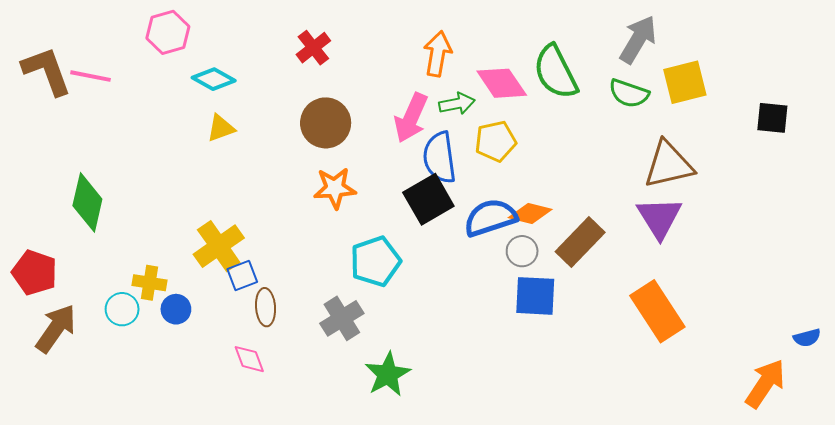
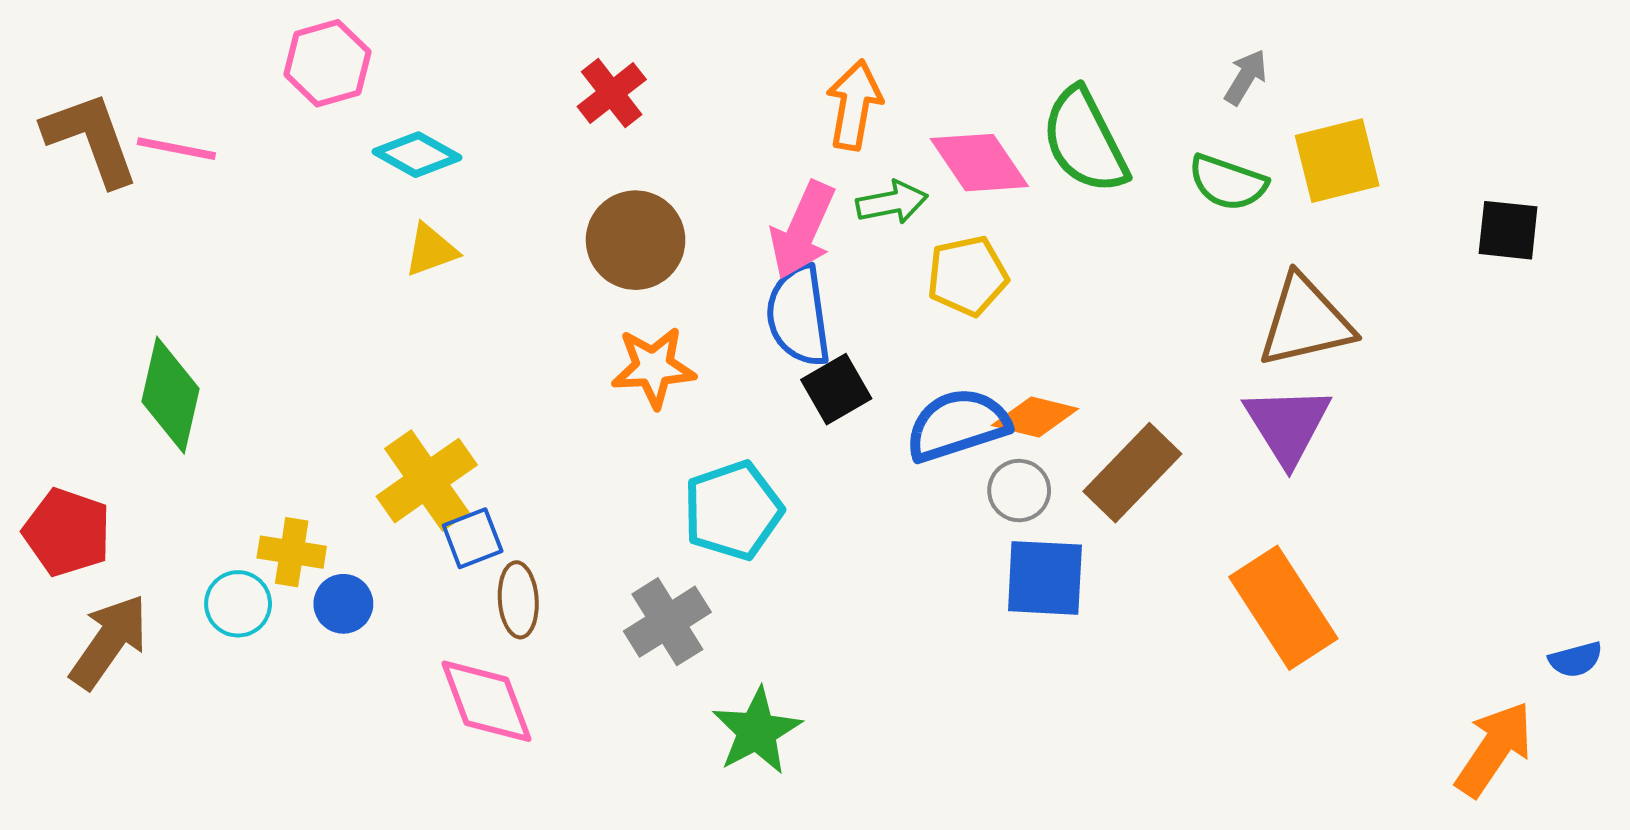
gray arrow: (638, 39) -> (1246, 77), size x0.6
blue semicircle: (440, 158) -> (799, 316), moved
black square: (428, 199) -> (836, 389), size x0.7
pink diamond: (249, 359) -> (486, 701), size x1.6

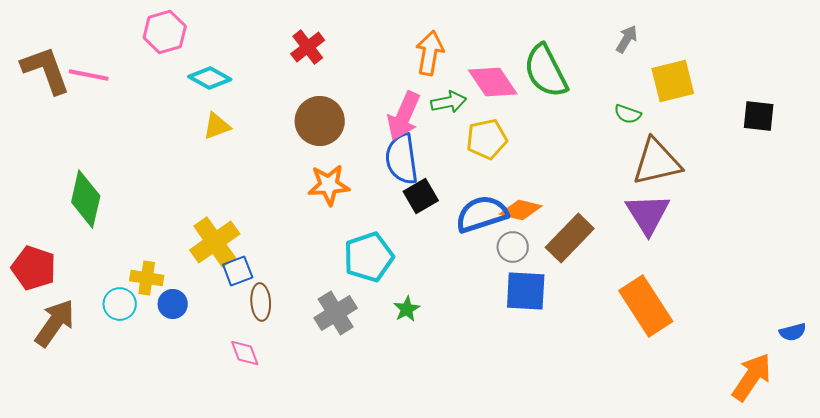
green semicircle: (1228, 182) -> (628, 114), moved, size x0.7
pink diamond: (486, 701) -> (245, 353), size x0.6
green star: (757, 731) -> (407, 309), moved, size x0.6

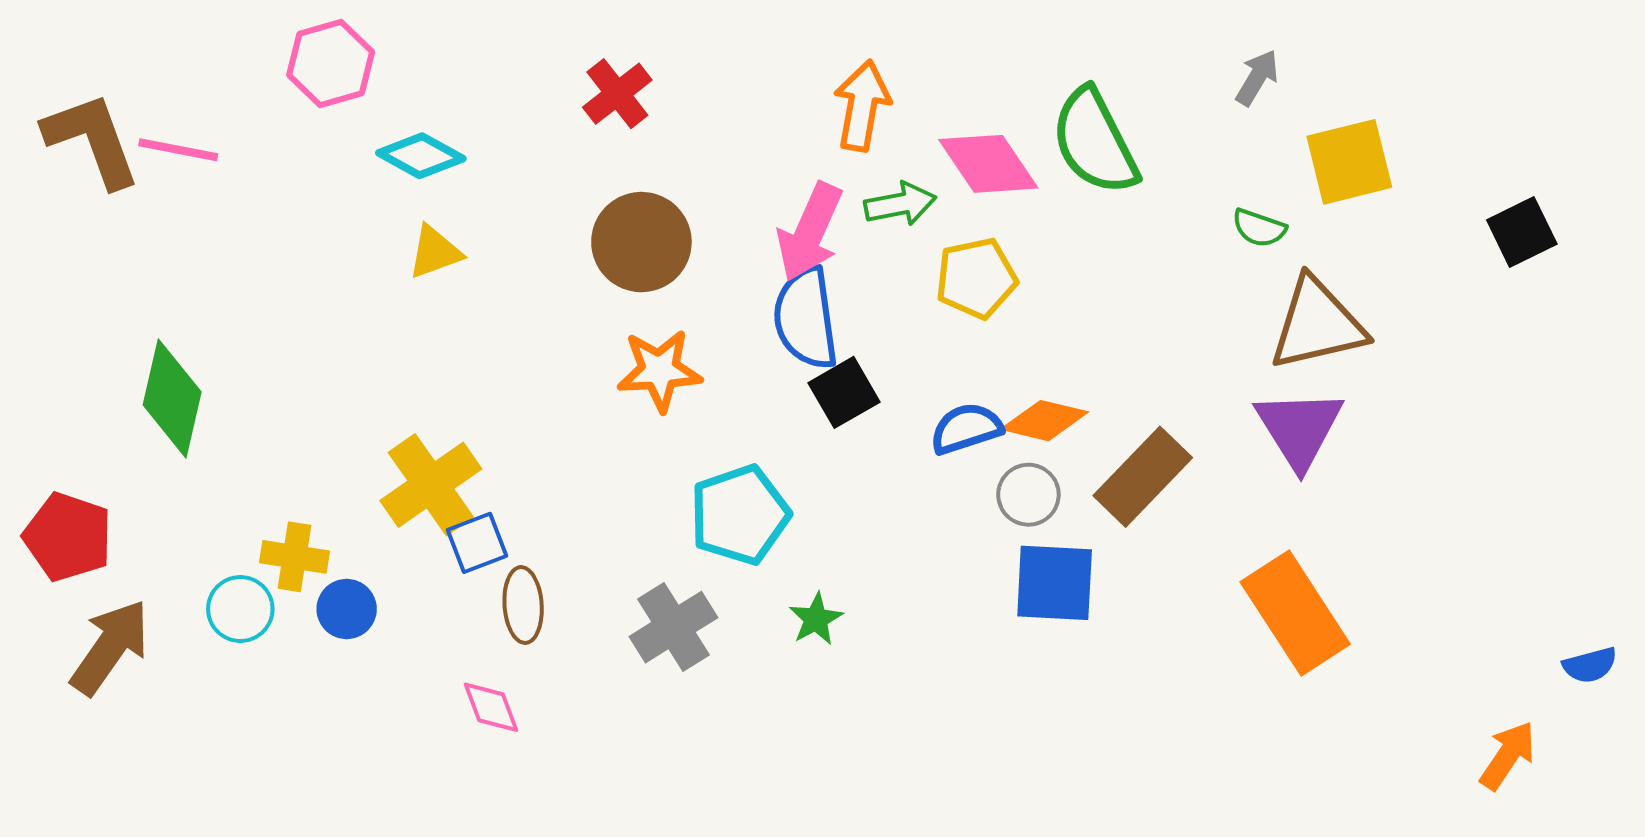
black square: (759, 116) -> (1522, 232), turned -32
blue semicircle: (482, 214) -> (966, 429), size x0.7
orange arrow: (752, 377) -> (1508, 755), size x0.7

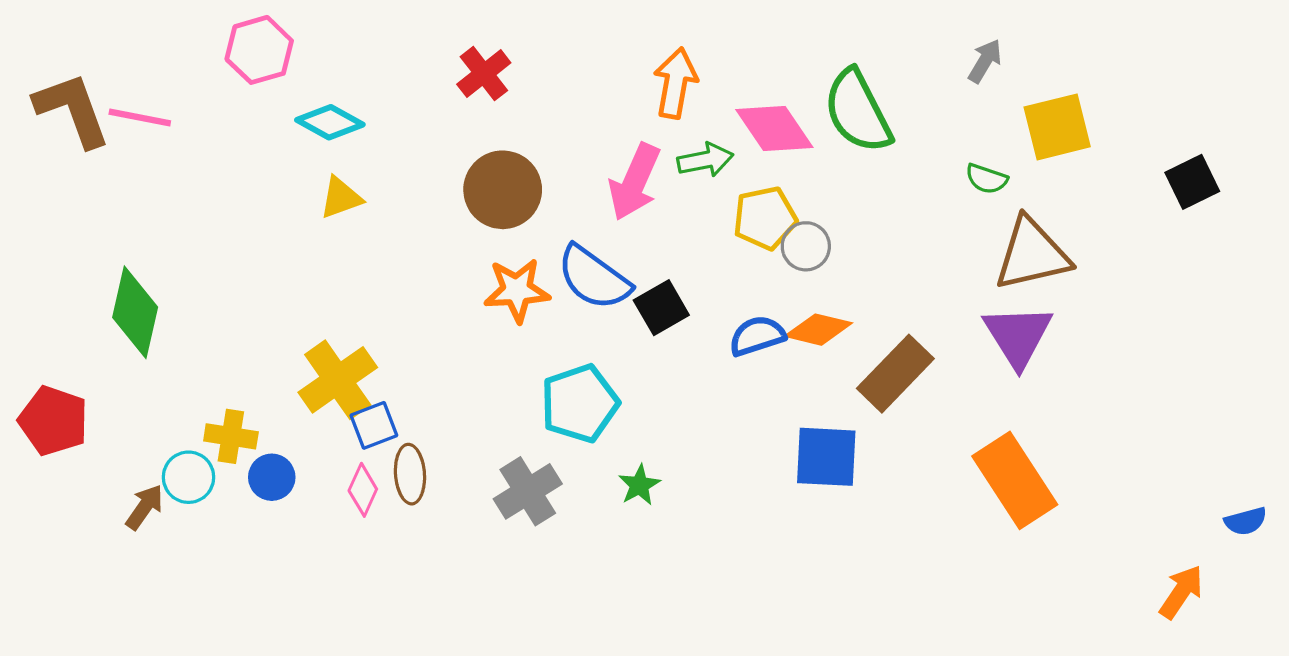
blue semicircle: (806, 318) -> (594, 278), moved, turned -46
gray circle: (1028, 495) -> (806, 246), moved
brown arrow: (110, 647) -> (145, 507), moved, size x0.6
pink diamond: (491, 707) -> (363, 490), moved, turned 45

